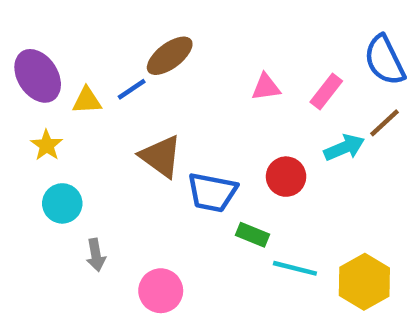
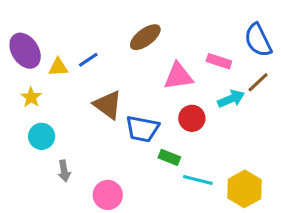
brown ellipse: (170, 56) -> (145, 37), moved
pink triangle: (266, 87) -> (178, 76), moved, size x1.5
pink rectangle: (326, 92) -> (219, 61), turned 70

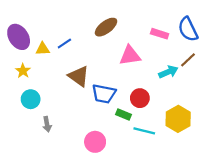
pink rectangle: (219, 61) -> (160, 34), moved
red circle: (192, 118) -> (140, 98), moved
yellow hexagon: (245, 189) -> (178, 119), moved
pink circle: (108, 195) -> (95, 142), moved

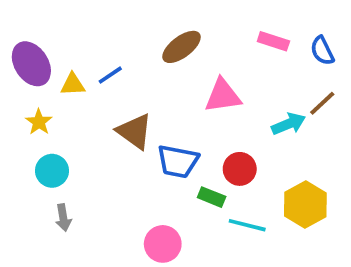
blue semicircle: (188, 29) -> (322, 51), size x0.7
pink rectangle: (160, 34) -> (273, 41), moved
gray arrow: (47, 124) -> (63, 218), moved

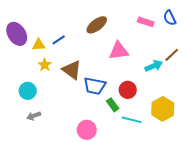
blue semicircle: (322, 51) -> (170, 18), moved
yellow star: (39, 122) -> (45, 65), moved
green rectangle: (212, 197) -> (113, 105), turned 32
gray arrow: (63, 218) -> (34, 116), turned 80

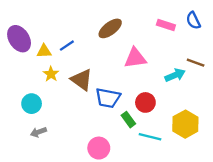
brown line: (172, 55) -> (196, 63), turned 63

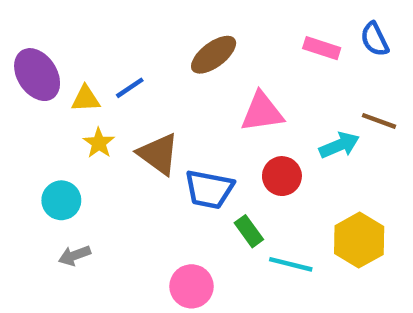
red circle: (145, 102) -> (282, 176), moved

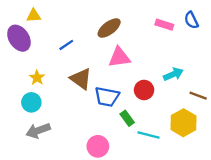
yellow triangle: (86, 99) -> (34, 16), moved
pink triangle: (262, 112) -> (119, 57), moved
brown line: (379, 121) -> (198, 96), moved
yellow star: (99, 143) -> (37, 78), moved
gray arrow: (75, 255) -> (38, 131), size x1.5

